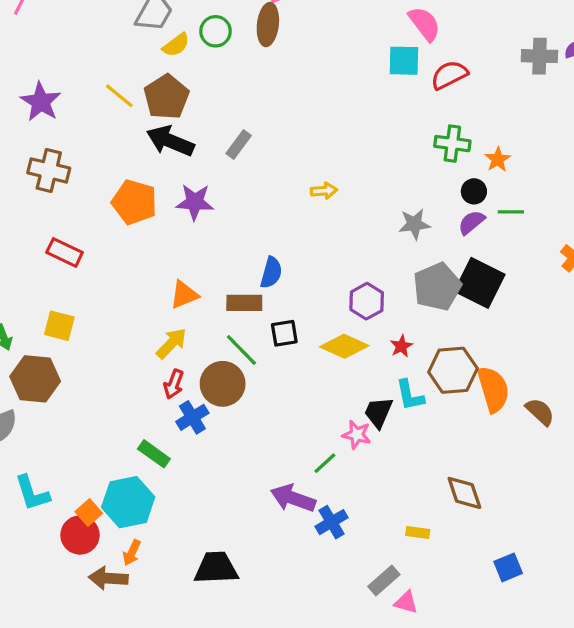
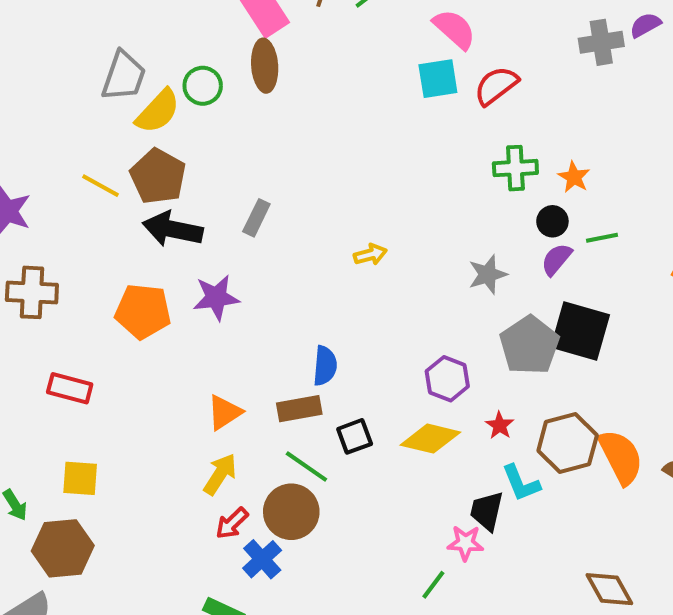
yellow semicircle: (176, 45) -> (158, 111), size x1.4
red arrow: (174, 384) -> (232, 523), turned 36

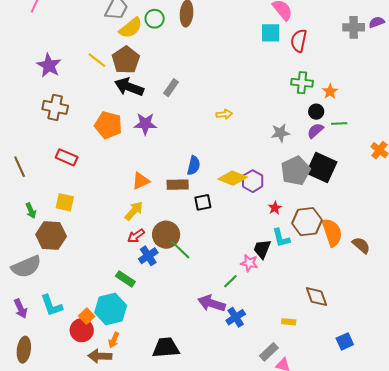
red semicircle: (496, 86) -> (299, 41), turned -50
yellow diamond: (430, 439) -> (233, 178), moved
green line: (306, 467) -> (180, 250), moved

